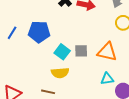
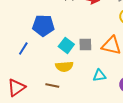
blue line: (12, 33) -> (23, 48), moved
cyan triangle: (107, 79) -> (99, 75), moved

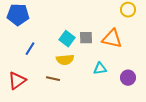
blue pentagon: (43, 25) -> (18, 15), moved
blue line: (23, 48) -> (30, 49), moved

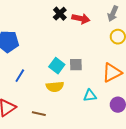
orange triangle: (112, 39) -> (112, 73), moved, turned -40
brown line: (53, 79) -> (39, 114), moved

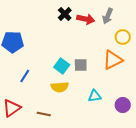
gray arrow: (113, 14) -> (108, 16), moved
orange triangle: (112, 73) -> (113, 60), moved

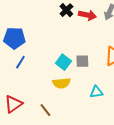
blue line: (25, 76) -> (20, 62), moved
brown line: (44, 114) -> (45, 110), turned 40

